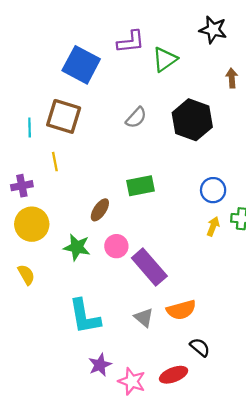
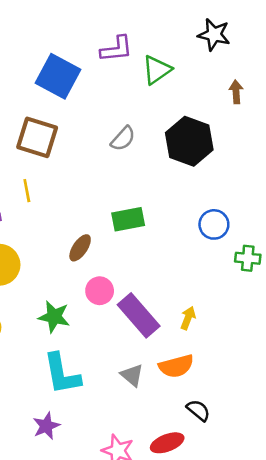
yellow arrow: (213, 226) -> (188, 318), moved
green star: (77, 247) -> (54, 317), moved
purple star: (100, 365) -> (46, 426), moved

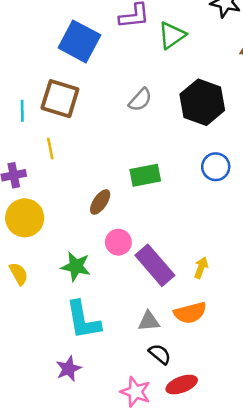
blue circle: (214, 224) -> (216, 167), moved
gray triangle: (132, 375) -> (149, 321), turned -45
black semicircle: (198, 410) -> (160, 354), moved

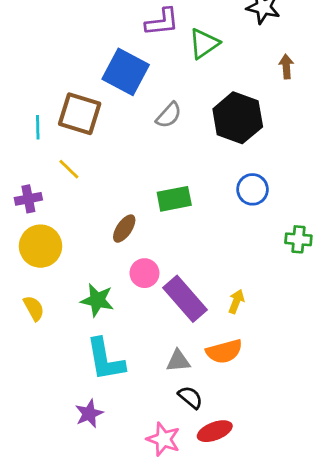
blue square: (79, 41) -> (126, 72), moved
yellow line: (50, 148) -> (69, 169), turned -35

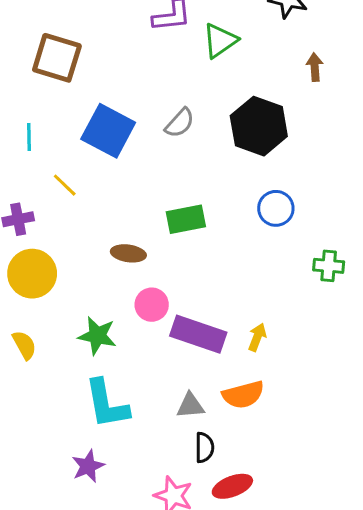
blue square: (126, 72) -> (108, 131), moved
brown square: (80, 114) -> (57, 58), moved
brown ellipse: (124, 229) -> (128, 253), turned 64
purple rectangle: (185, 299) -> (198, 334), turned -30
black semicircle: (190, 397) -> (204, 447), turned 50

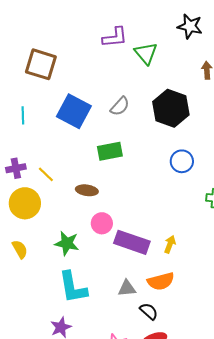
green triangle: (220, 41) -> (146, 53), turned -35
yellow line: (65, 185) -> (46, 174), moved
green rectangle: (186, 219) -> (110, 151), moved
black semicircle: (204, 447) -> (149, 311), moved, turned -48

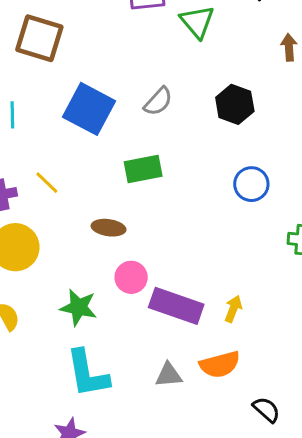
black hexagon: (171, 108) -> (235, 104), size x0.7
yellow line: (46, 174) -> (47, 183), moved
black semicircle: (149, 311) -> (266, 410), moved

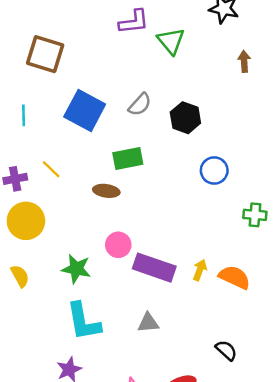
black hexagon: (235, 104) -> (185, 118), moved
brown ellipse: (109, 228) -> (106, 191), moved
orange semicircle: (220, 364) -> (235, 277), moved, turned -140

